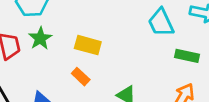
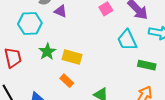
green star: (40, 38) -> (47, 52), moved

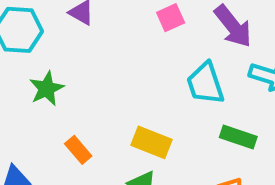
yellow rectangle: (72, 57) -> (151, 142), moved

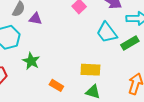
green rectangle: (238, 137) -> (130, 43), moved, turned -30

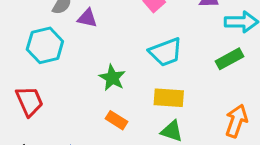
cyan trapezoid: (107, 33) -> (166, 52), moved, turned -75
green star: (31, 61) -> (112, 78), moved

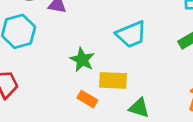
yellow rectangle: (169, 98) -> (113, 80), moved

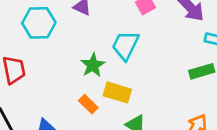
cyan trapezoid: (131, 34) -> (125, 45), moved, turned 124

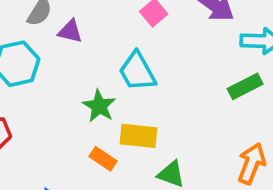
cyan trapezoid: (125, 45) -> (137, 71), turned -44

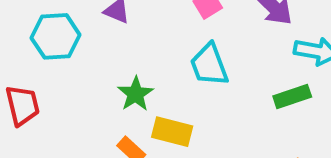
cyan trapezoid: (137, 71) -> (209, 65), moved

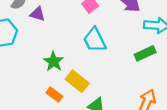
yellow rectangle: (172, 132) -> (77, 81), turned 30

